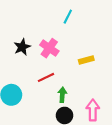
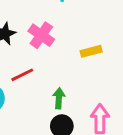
red line: (46, 77) -> (22, 75), moved

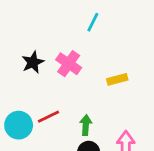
red line: (22, 75) -> (49, 117), moved

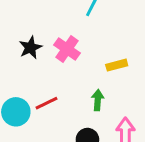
green arrow: (86, 125) -> (98, 100), moved

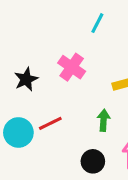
black star: (30, 48) -> (26, 79), moved

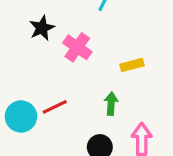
black star: (26, 79) -> (42, 28), moved

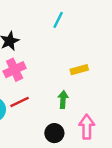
pink cross: (77, 47) -> (15, 70), moved, turned 30

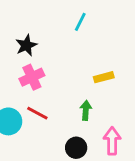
red line: (20, 102) -> (37, 113), turned 54

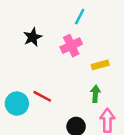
pink cross: (32, 77) -> (71, 46), moved
green arrow: (86, 110) -> (95, 94), moved

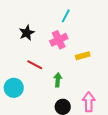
green arrow: (95, 94) -> (58, 80), moved
red line: (42, 96) -> (35, 65), moved

